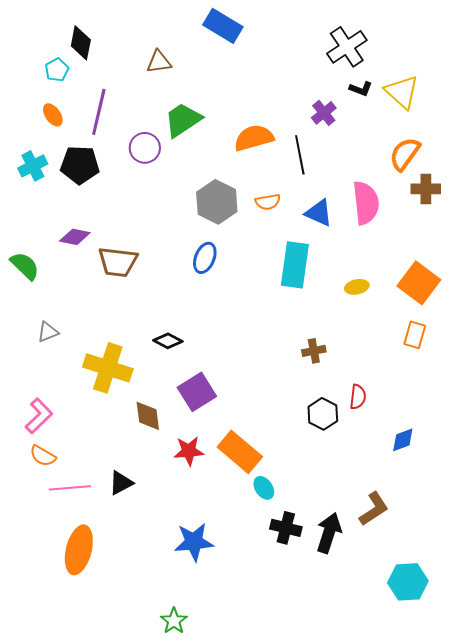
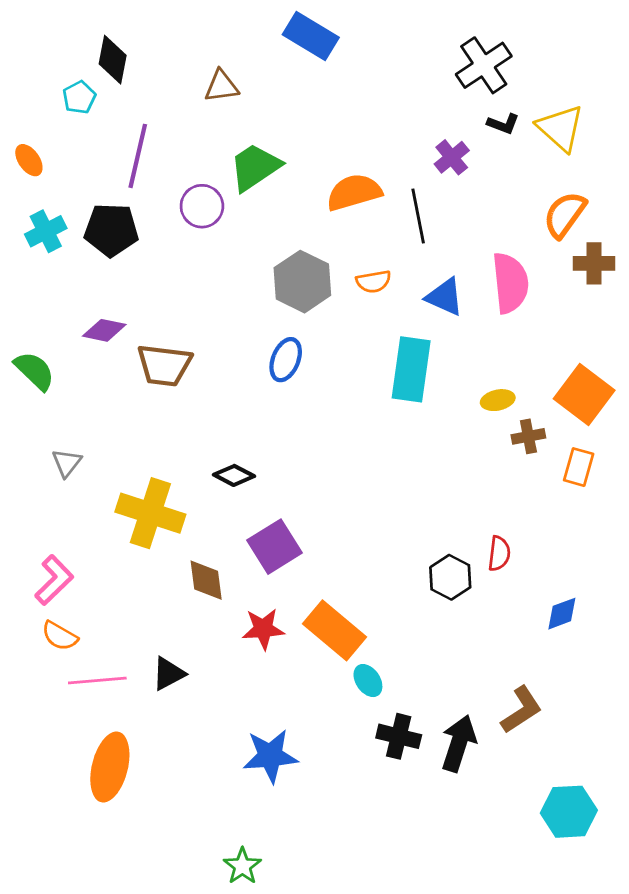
orange ellipse: (53, 115) -> (29, 160), moved
gray triangle: (48, 332) -> (67, 463), turned -30
brown cross: (314, 351) -> (528, 436), moved

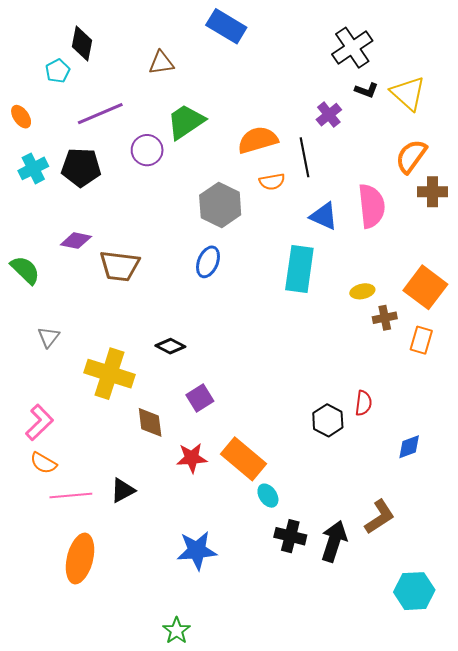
purple line: (138, 156) -> (100, 114), turned 54
orange semicircle: (374, 282) -> (272, 182), moved
purple square: (274, 547) -> (200, 398), size x0.7

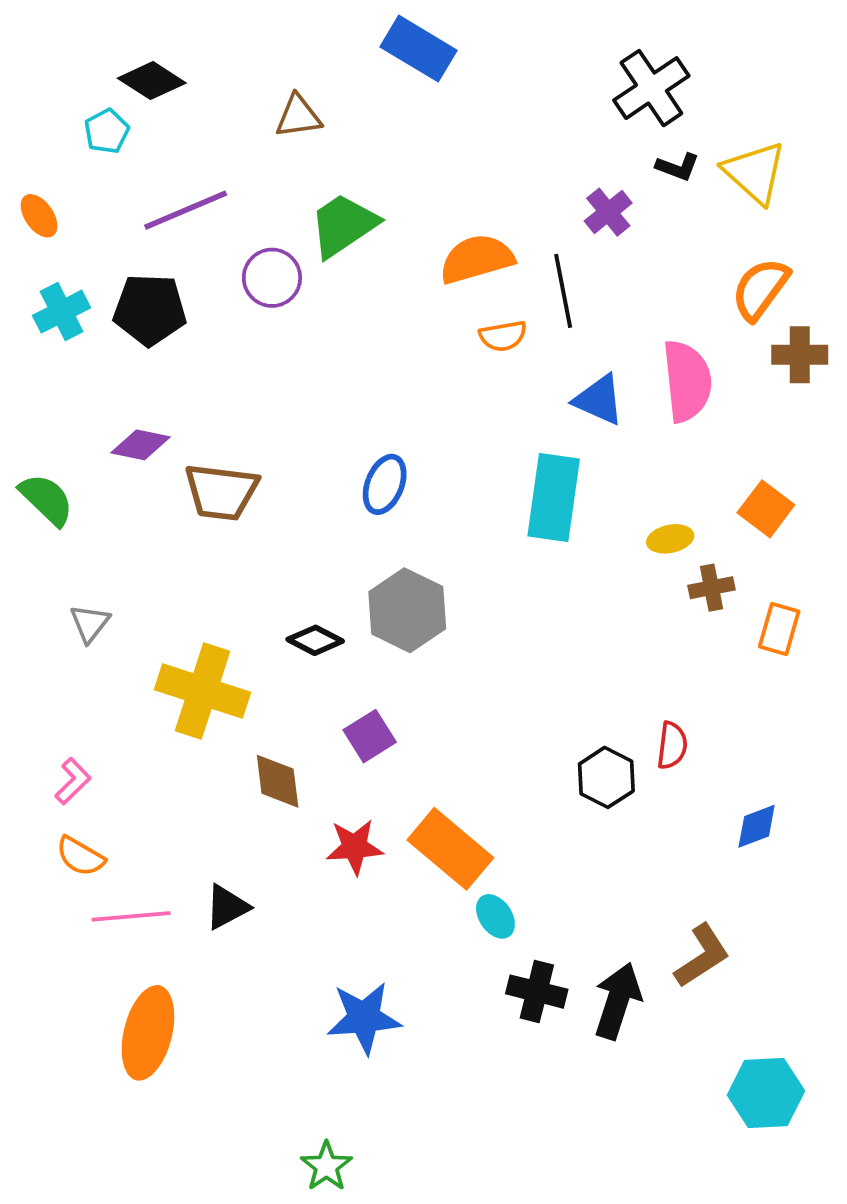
black diamond: (82, 43) -> (152, 81), turned -68
gray hexagon: (220, 205) -> (407, 610), moved
orange square: (425, 287) -> (766, 509), moved, size x0.7
pink L-shape: (39, 422) -> (73, 781), size x0.7

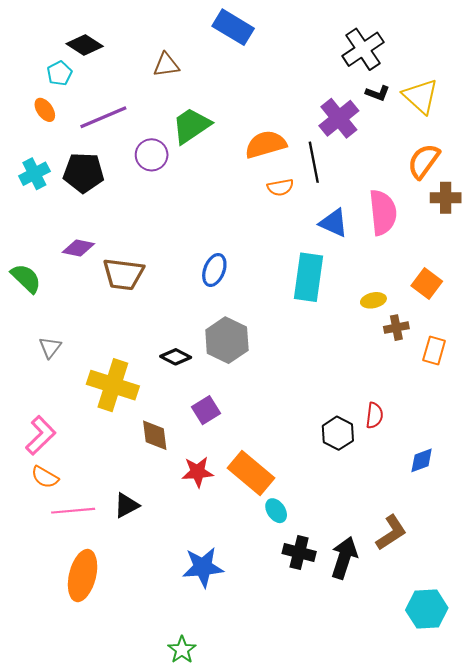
purple cross: (608, 212) -> (339, 118), size x1.5
orange ellipse: (39, 216) -> (45, 110), moved
pink L-shape: (73, 781) -> (41, 435), size x1.5

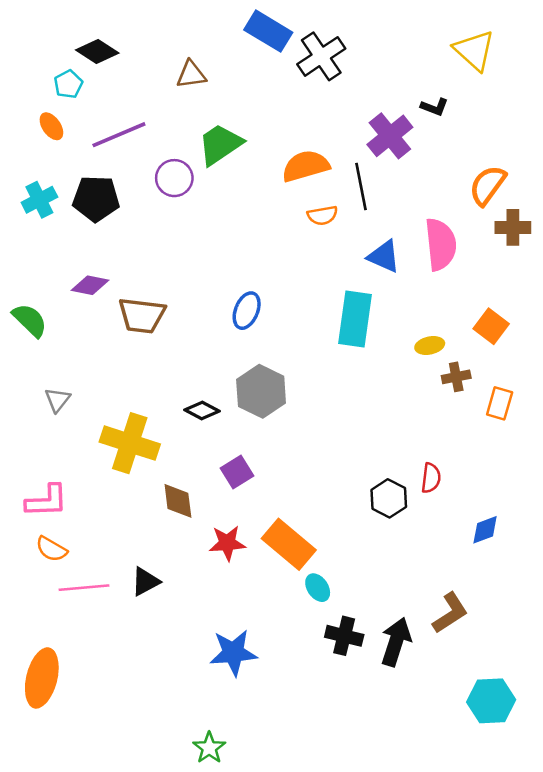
black cross: (363, 49) -> (321, 56), moved
yellow triangle: (421, 96) -> (474, 50), moved
pink L-shape: (41, 435) -> (47, 501), turned 42
orange ellipse: (83, 576) -> (42, 678), moved

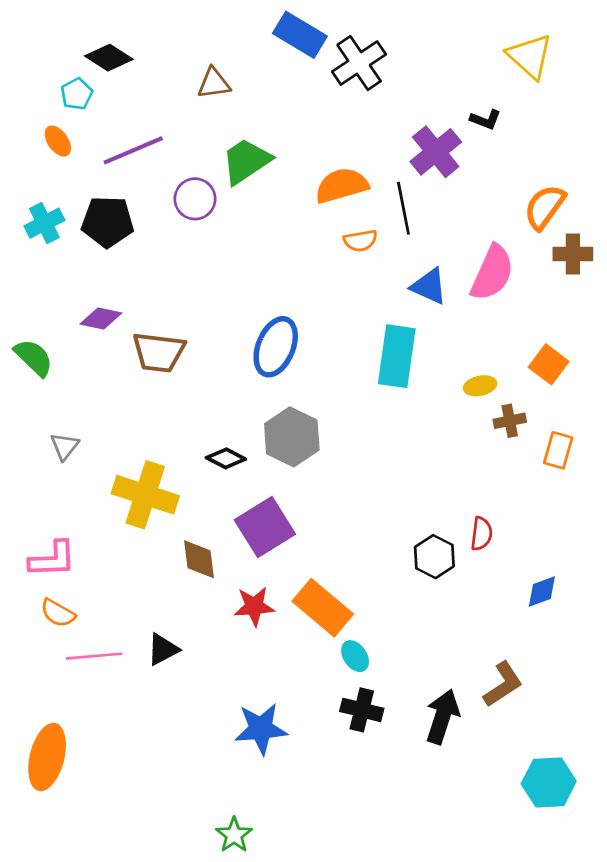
pink semicircle: (441, 244) -> (492, 273), turned 30
blue ellipse: (247, 311) -> (276, 347), size x1.4
purple square: (237, 472) -> (265, 527), size x1.6
black cross: (344, 636) -> (362, 710), moved

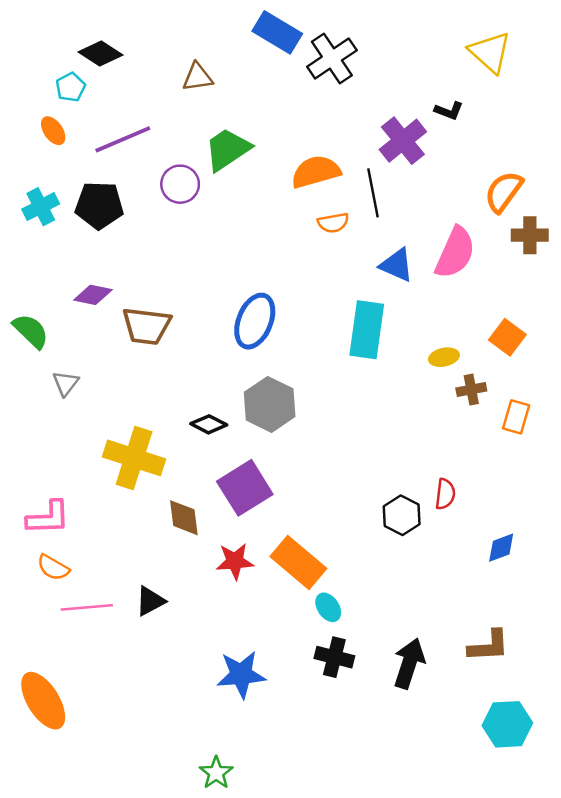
gray triangle: (65, 446) -> (66, 383), moved
brown L-shape: (503, 684) -> (489, 646), moved, turned 30
orange ellipse: (47, 757) -> (43, 701), turned -46

